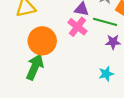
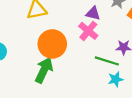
green line: (105, 22) -> (107, 61), moved

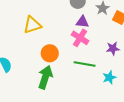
orange circle: (52, 44) -> (50, 53), size x0.7
green line: (107, 61) -> (85, 64), moved

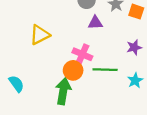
pink cross: (80, 38) -> (82, 54), moved
orange circle: (50, 53) -> (73, 70), moved

